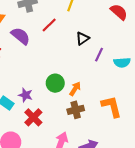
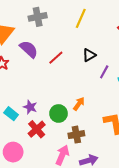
red line: (49, 25) -> (56, 58), moved
green circle: (55, 83) -> (59, 113), moved
brown cross: (76, 110) -> (76, 135), moved

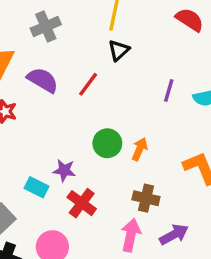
black triangle: (89, 55) -> (119, 50), moved
green circle: (59, 113) -> (107, 143), moved
brown cross: (76, 135) -> (146, 198), turned 35

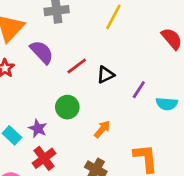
black triangle: (119, 50) -> (105, 75), moved
green circle: (107, 143) -> (67, 107), moved

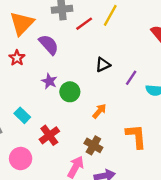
red line: (77, 66) -> (84, 24), moved
purple star: (38, 128) -> (49, 81), moved

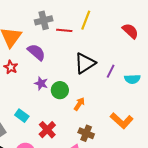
red line: (84, 24) -> (64, 30), turned 49
black triangle: (103, 65) -> (85, 63), size x1.6
orange arrow: (99, 111) -> (79, 104), moved
orange L-shape: (136, 136) -> (122, 121), turned 145

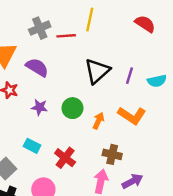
purple star: (41, 83) -> (40, 107), moved
orange L-shape: (122, 121) -> (132, 116), moved

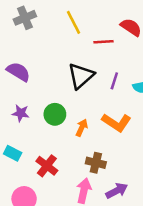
yellow line: (90, 20) -> (73, 22), turned -40
gray cross: (40, 28) -> (25, 18), moved
red line: (66, 36) -> (104, 42), moved

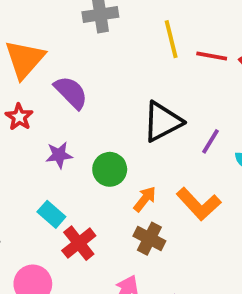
red line: (104, 42) -> (212, 56), moved
purple star: (21, 113) -> (59, 155), turned -30
cyan rectangle: (13, 153) -> (51, 214), moved
brown cross: (96, 163) -> (149, 239), moved

